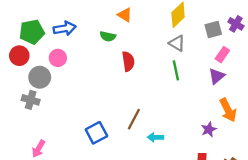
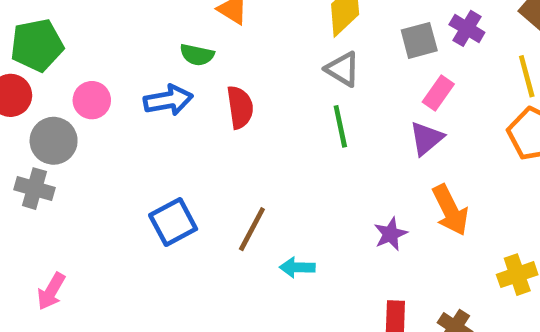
blue arrow: (65, 28) -> (168, 100), moved
purple star: (209, 129) -> (391, 234), moved
blue square: (96, 133) -> (173, 222), moved

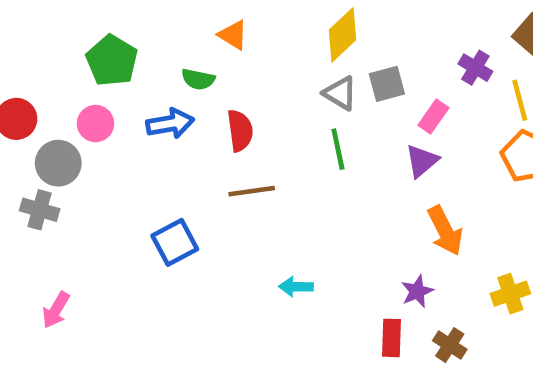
purple cross: (467, 28) -> (475, 68), moved
gray square: (419, 40) -> (387, 84), moved
green pentagon: (37, 45) -> (112, 61), moved, turned -30
brown line: (252, 229) -> (252, 191), moved, turned 54
purple star: (391, 234) -> (417, 291), moved

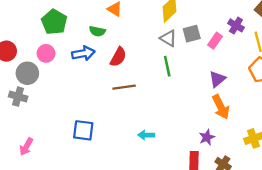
pink rectangle: (433, 117) -> (215, 41), moved
red semicircle: (240, 131) -> (118, 57), turned 36
purple triangle: (422, 161) -> (217, 79), moved
blue square: (175, 242) -> (83, 130), moved, turned 35

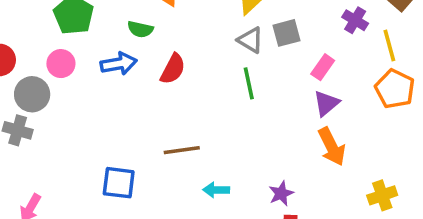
pink rectangle: (215, 41) -> (323, 67), moved
brown line: (124, 87) -> (182, 150), moved
purple star: (207, 137) -> (281, 194), moved

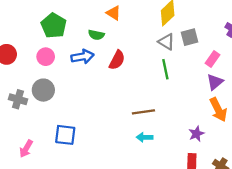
gray circle: (32, 94) -> (43, 90), moved
brown line: (182, 150) -> (143, 112), moved
blue square: (119, 183) -> (65, 135), moved
purple star: (281, 194) -> (196, 134), moved

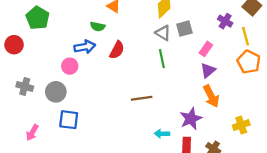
green pentagon: (54, 26) -> (38, 18), moved
pink circle: (46, 57) -> (70, 66), moved
gray circle: (43, 90) -> (56, 92), moved
purple star: (196, 134) -> (191, 119), size x1.5
cyan arrow: (145, 137) -> (162, 134), moved

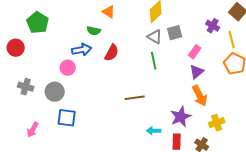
yellow cross: (241, 125) -> (217, 123), moved

